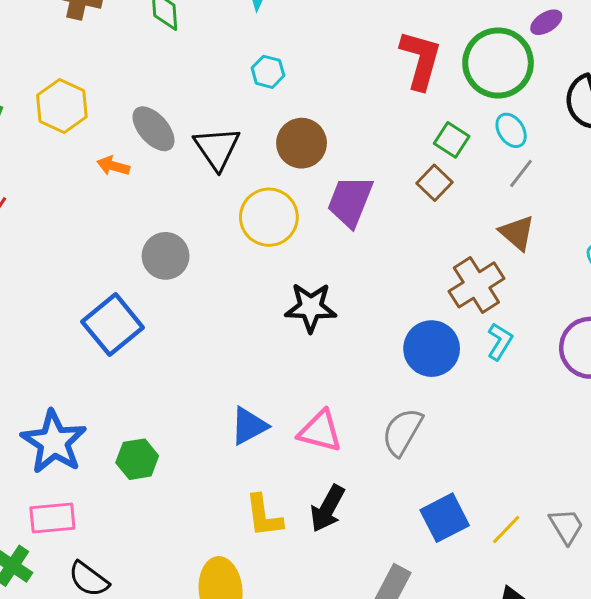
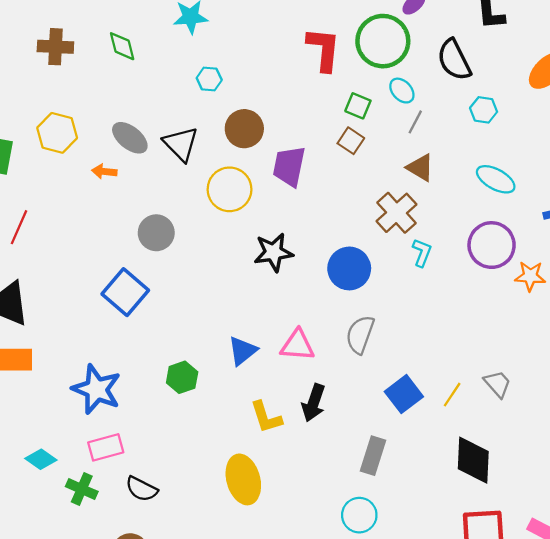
blue circle: (432, 349) -> (349, 268), moved
green hexagon: (137, 459) -> (182, 377), moved

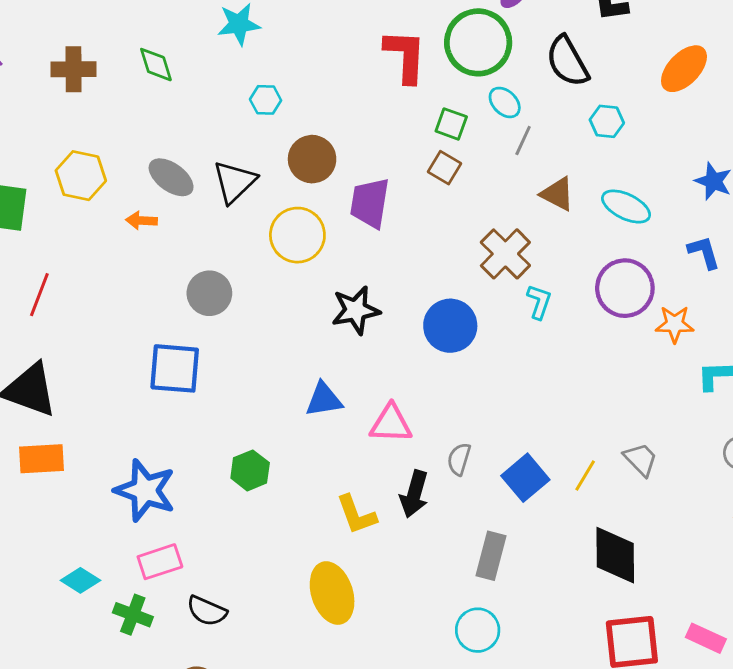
black triangle: (181, 144) -> (234, 182), turned 33
brown triangle: (420, 168) -> (557, 194), moved
blue square: (125, 292) -> (175, 368), turned -33
gray semicircle: (360, 335) -> (459, 459), moved, size x0.7
blue triangle: (243, 351) -> (324, 399), moved, turned 32

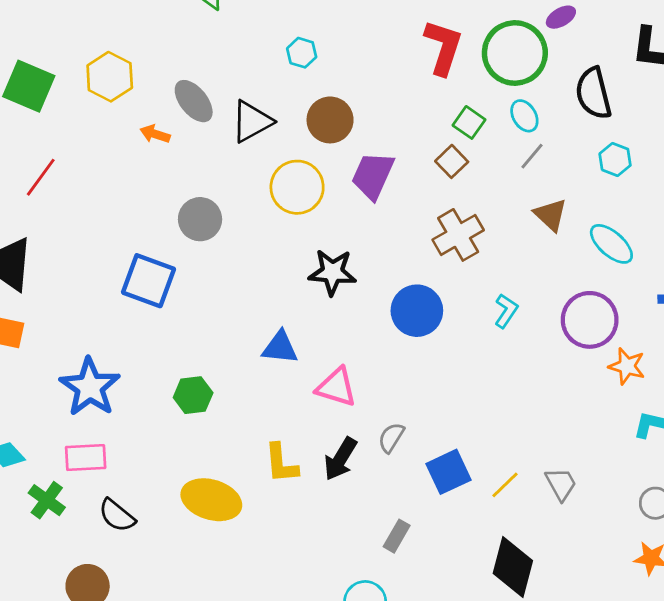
brown cross: (505, 254) -> (458, 235), moved
gray rectangle: (491, 556) -> (397, 536), size x0.7
yellow ellipse: (332, 593) -> (211, 500), moved, turned -70

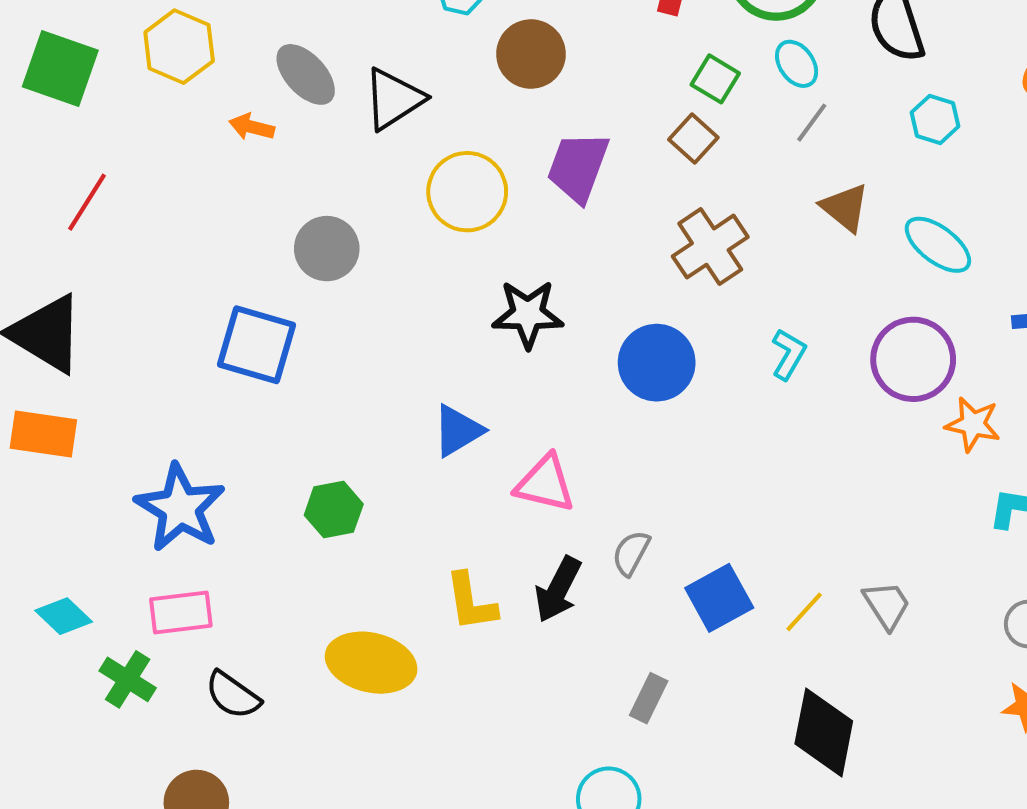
brown circle: (330, 120) -> (531, 54), moved
blue triangle: (280, 348) -> (458, 431), turned -33

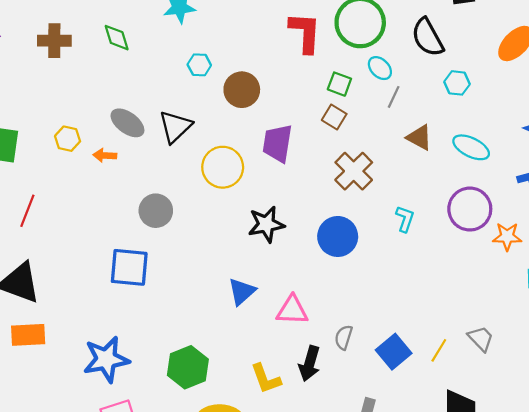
yellow hexagon: (179, 47) -> (68, 139), moved, size x0.7
blue star: (180, 508) -> (106, 359), turned -30
green hexagon: (334, 510) -> (188, 367), moved, size x1.4

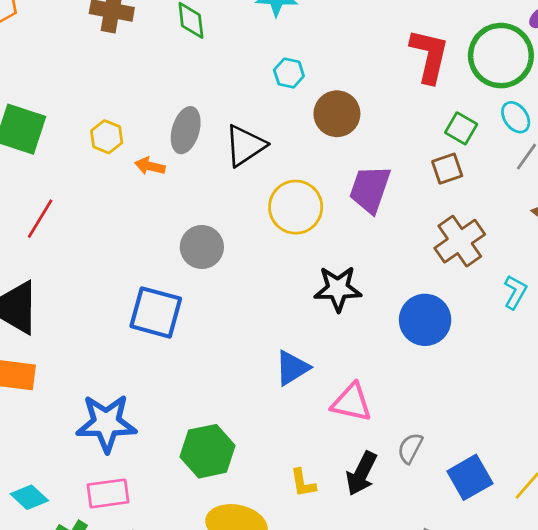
brown square: (334, 117) -> (447, 169), turned 30
gray ellipse: (127, 123) -> (186, 130), turned 60
cyan L-shape: (405, 219) -> (515, 292), moved
yellow L-shape: (266, 379) -> (303, 483), size x0.7

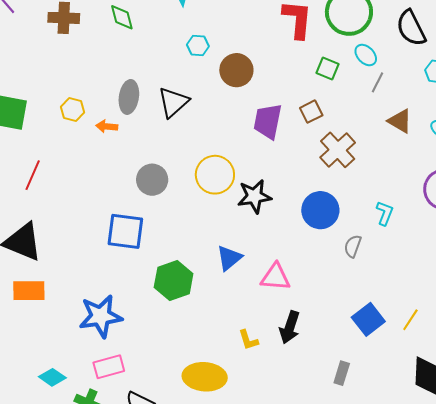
brown square: (447, 169) -> (311, 112), moved
yellow circle: (296, 207) -> (215, 175), moved
cyan L-shape: (515, 292) -> (385, 213), moved
gray semicircle: (410, 448) -> (353, 246), moved
green hexagon: (208, 451) -> (174, 281), moved

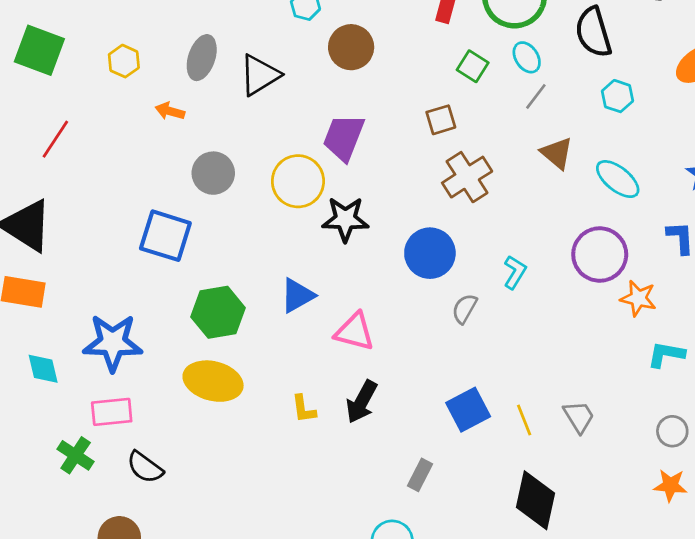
purple trapezoid: (268, 121) -> (344, 137), moved
orange arrow: (107, 126) -> (170, 111), moved
yellow line: (410, 320) -> (524, 420), turned -65
cyan diamond: (52, 377) -> (43, 369), moved, turned 32
yellow ellipse: (205, 377) -> (213, 381), moved

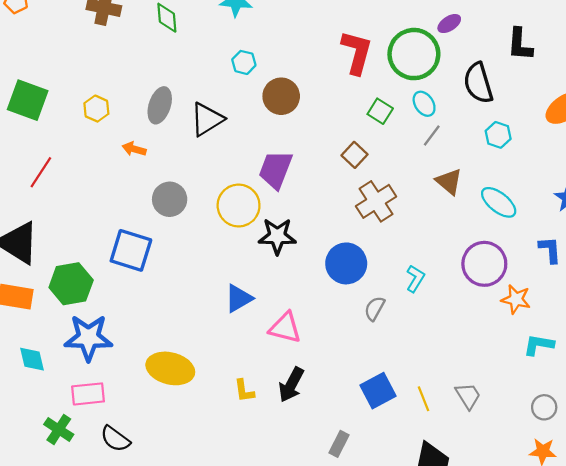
brown square: (441, 120) -> (354, 155), turned -30
green hexagon: (218, 312) -> (71, 284), moved

